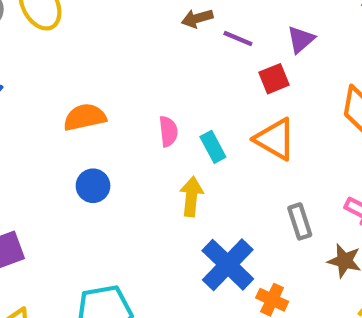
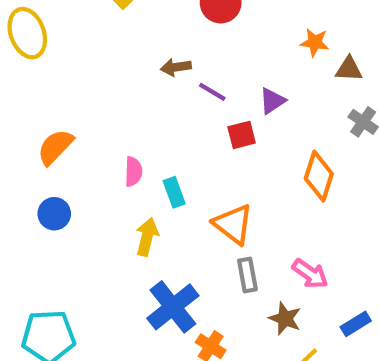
orange semicircle: (85, 117) -> (55, 147), turned -42
orange triangle: (275, 139) -> (233, 224), moved

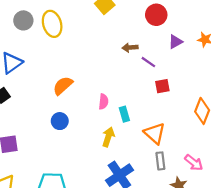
purple triangle: (272, 101) -> (175, 42), moved

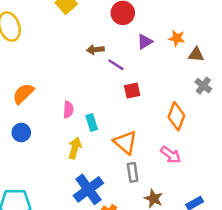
pink arrow: (194, 163) -> (171, 155), moved

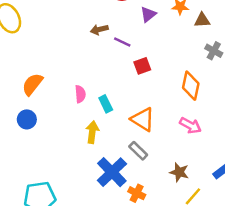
blue circle: (21, 132) -> (27, 119), moved
gray rectangle: (133, 172) -> (138, 151), moved, turned -30

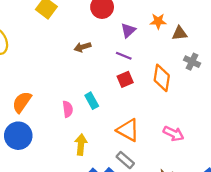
purple line: (122, 42) -> (124, 56), moved
orange diamond: (191, 86) -> (162, 78), moved
cyan rectangle: (106, 104) -> (92, 101), moved
blue circle: (27, 119) -> (18, 136), size x1.5

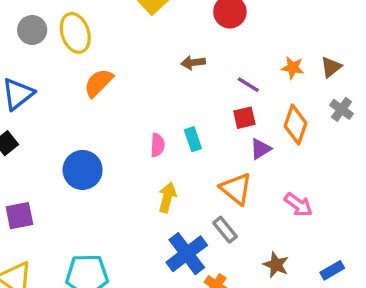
orange star: (158, 21) -> (293, 68), moved
purple triangle: (128, 30) -> (261, 149), moved
brown triangle: (180, 33) -> (331, 67), turned -42
orange semicircle: (22, 102) -> (98, 83), moved

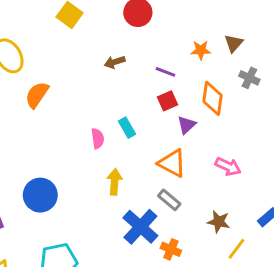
blue circle: (83, 170) -> (40, 195), moved

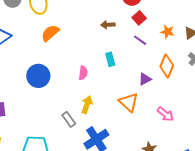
red square: (168, 101) -> (139, 18), moved, turned -32
cyan rectangle: (127, 128) -> (110, 59), moved
blue circle: (40, 195) -> (38, 76), moved
gray rectangle: (169, 200) -> (69, 119), moved

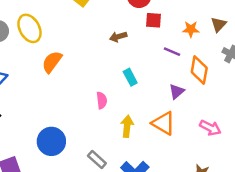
red square: (139, 18) -> (153, 20), turned -32
purple line: (140, 40) -> (172, 52), moved
blue circle: (38, 76) -> (51, 141), moved
yellow arrow: (87, 105) -> (127, 126), moved

